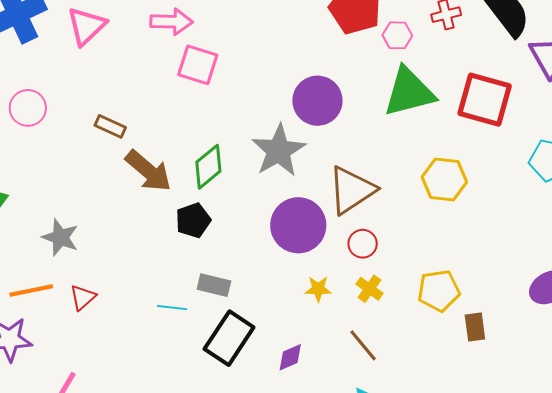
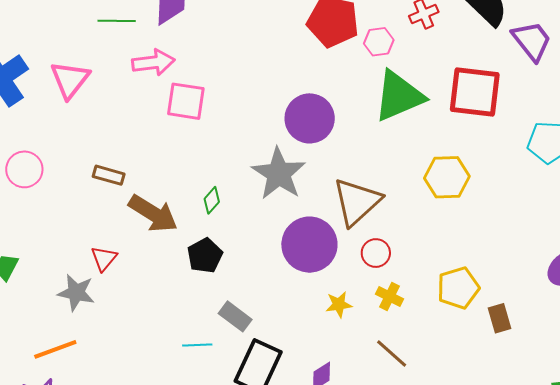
green diamond: (208, 167) -> (212, 200), size x0.6
gray rectangle: (214, 285) -> (235, 316), turned 32
red triangle: (83, 297) -> (104, 258), moved

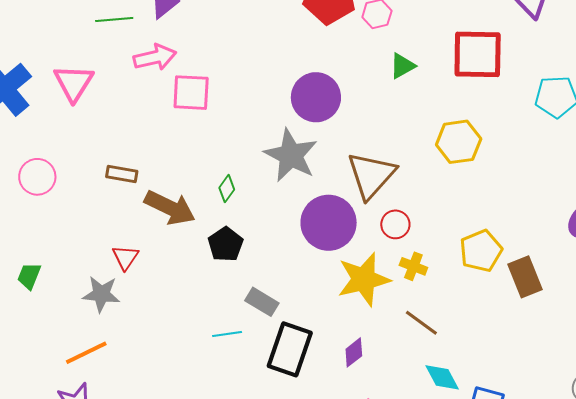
green triangle: (399, 96) -> (402, 66), size x0.5
yellow star: (339, 304) -> (364, 279), size x2.0
brown rectangle: (499, 318) -> (525, 277), size x1.4

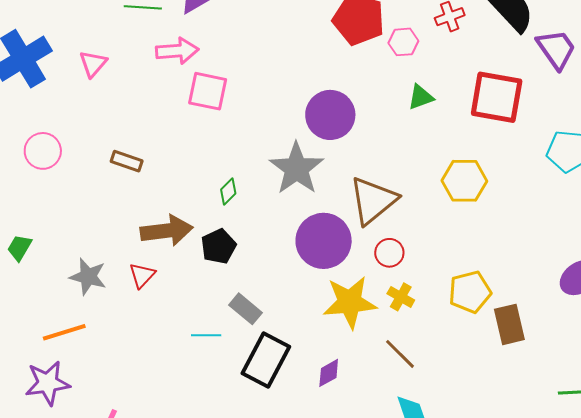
pink triangle: (74, 83) -> (93, 64), size x0.7
brown arrow: (170, 208) -> (167, 231), moved, turned -42
red triangle: (125, 257) -> (142, 275), moved

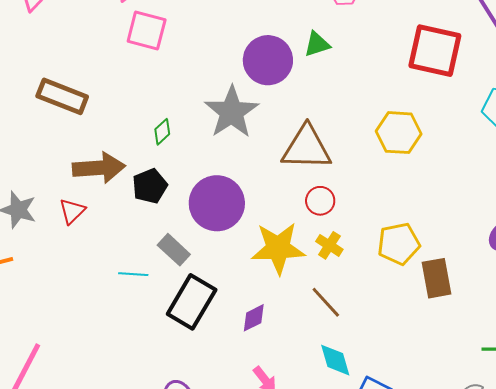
green triangle: (421, 97) -> (317, 44), moved
brown rectangle: (127, 161) -> (62, 96), size x1.6
brown triangle: (373, 201) -> (306, 148), turned 38
purple circle: (324, 241) -> (217, 203), moved

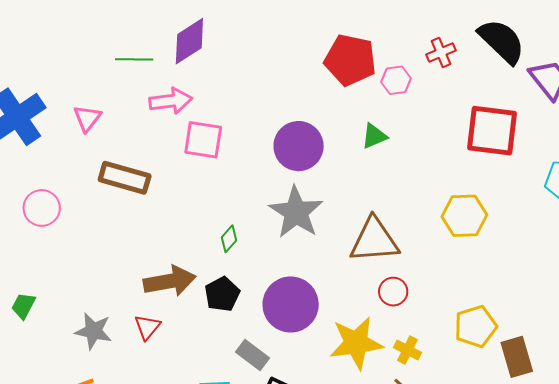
purple circle: (268, 60) -> (299, 146), moved
brown rectangle: (62, 96) -> (125, 178), moved
yellow cross: (329, 245) -> (407, 350), moved

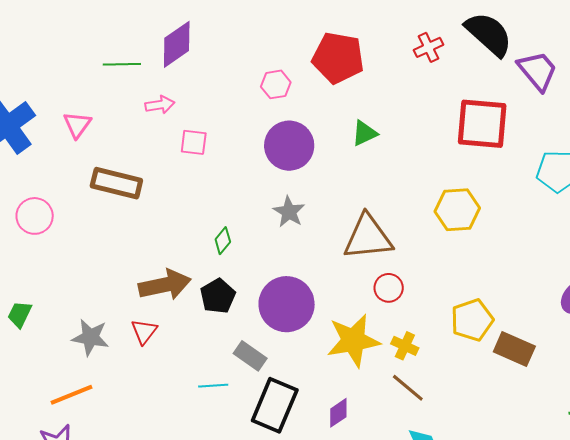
pink hexagon: (396, 80) -> (276, 84), moved
pink arrow: (171, 101) -> (160, 105), size x0.7
pink square: (203, 140) -> (194, 142), size x0.7
gray star: (296, 212) -> (289, 212), size x0.6
brown rectangle: (517, 357) -> (514, 349), turned -48

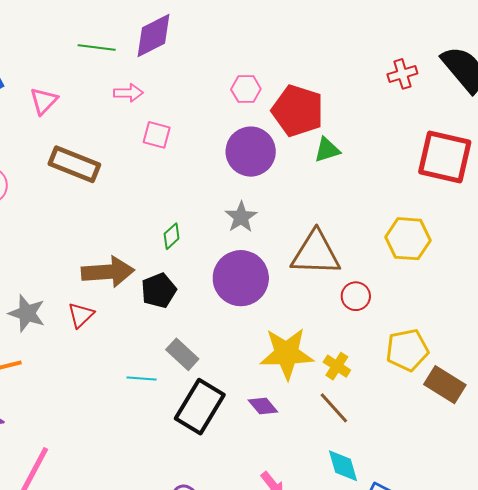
red pentagon: (338, 58) -> (298, 111), moved
red circle: (389, 288) -> (356, 296), moved
purple circle: (287, 304) -> (241, 278), moved
purple diamond: (338, 413) -> (263, 406), moved, turned 76

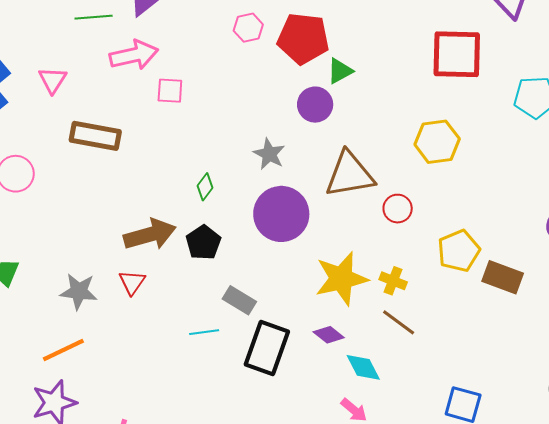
pink arrow: (128, 93) -> (134, 55), size x1.6
purple circle: (251, 152) -> (315, 105), moved, size x0.7
cyan diamond: (343, 466) -> (363, 367), moved

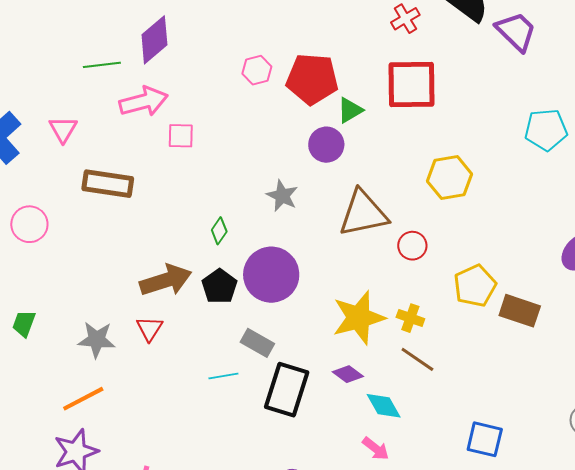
red square: (457, 54) -> (411, 85), moved
purple circle: (281, 214) -> (271, 275), moved

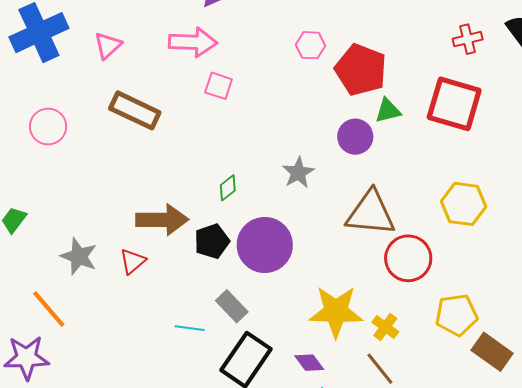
red circle: (412, 246) -> (408, 258), size x1.6
orange line: (83, 399) -> (49, 309), turned 60

